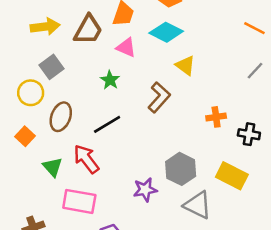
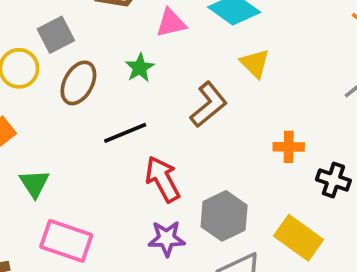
pink triangle: (126, 47) -> (171, 23), turned -45
brown ellipse: (61, 117) -> (78, 83), moved
red arrow: (86, 159) -> (163, 179), moved

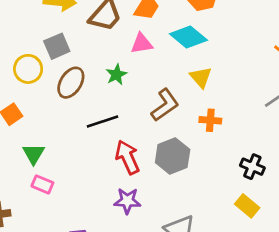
orange cross: (289, 147) -> (210, 120), moved
gray hexagon: (224, 216) -> (173, 156), moved
yellow rectangle: (298, 238) -> (247, 206), moved, size x0.7
pink rectangle: (66, 241) -> (42, 184), moved, size x0.6

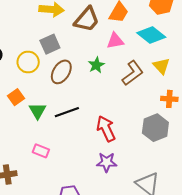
brown L-shape: (165, 105) -> (133, 73), moved
black line: (102, 121) -> (67, 112), moved
green triangle: (33, 154) -> (37, 111), moved
gray hexagon: (173, 156) -> (155, 128), moved

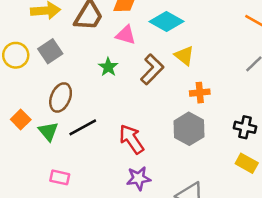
pink triangle: (115, 41) -> (126, 35), turned 36
yellow circle: (28, 62) -> (16, 55), moved
brown ellipse: (61, 72) -> (61, 97), moved

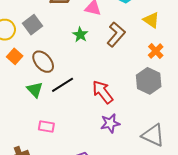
yellow triangle: (184, 56) -> (151, 20), moved
orange cross: (200, 93) -> (156, 51), turned -35
brown ellipse: (61, 97) -> (43, 62), turned -60
orange square: (21, 120) -> (15, 56), moved

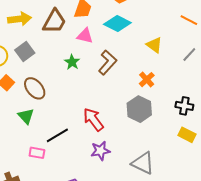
yellow triangle: (151, 20) -> (154, 45), moved
black line: (63, 85) -> (57, 135), moved

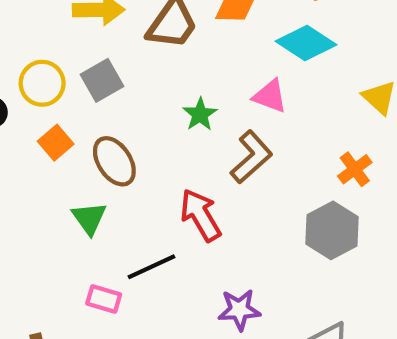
pink triangle: (85, 36) -> (270, 96), moved
brown L-shape: (108, 63) -> (251, 157), moved
red arrow: (93, 119) -> (201, 215), moved

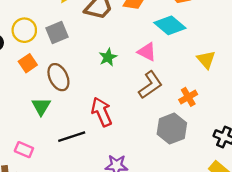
brown L-shape: (251, 157) -> (150, 85), moved
pink rectangle: (104, 299) -> (24, 150), moved

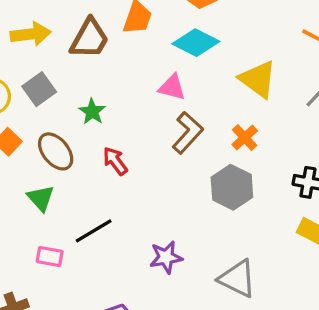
green star: (108, 57) -> (92, 112), moved
yellow triangle: (206, 60) -> (258, 79), size x1.4
red arrow: (102, 112) -> (115, 161), moved, size x0.7
pink rectangle: (24, 150) -> (50, 256), moved

